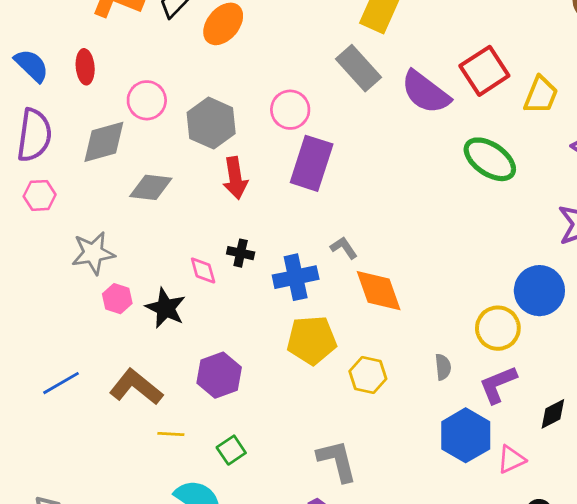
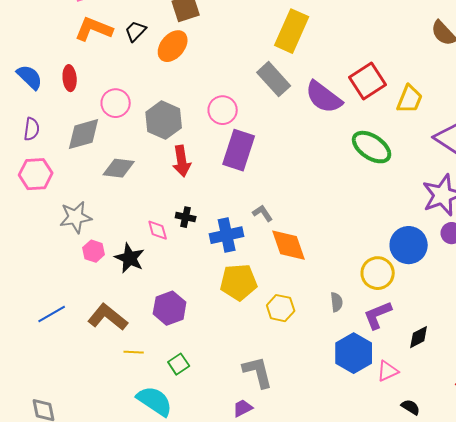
purple semicircle: (34, 135) -> (32, 129), size x0.6
pink hexagon: (40, 195) -> (36, 174), size x1.4

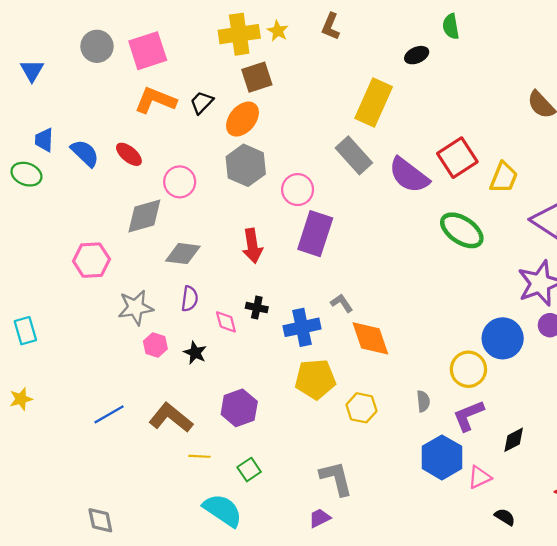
red ellipse: (70, 78) -> (129, 154), turned -45
gray hexagon: (164, 120) -> (246, 165), moved
purple semicircle: (32, 129) -> (190, 299), moved
black star: (130, 258) -> (195, 353), size x0.7

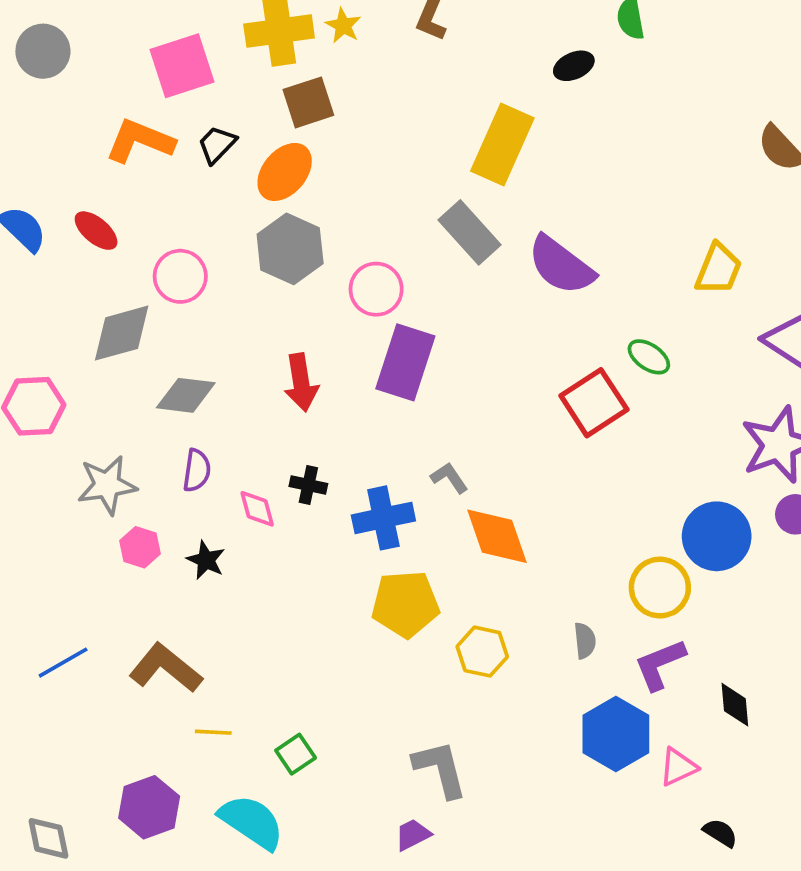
pink square: (148, 51) -> (182, 66), moved
red square: (457, 158) -> (594, 403), moved
green ellipse: (462, 230) -> (649, 357), size x0.6
purple hexagon: (239, 408) -> (149, 807), moved
black diamond: (514, 440) -> (735, 705), turned -68

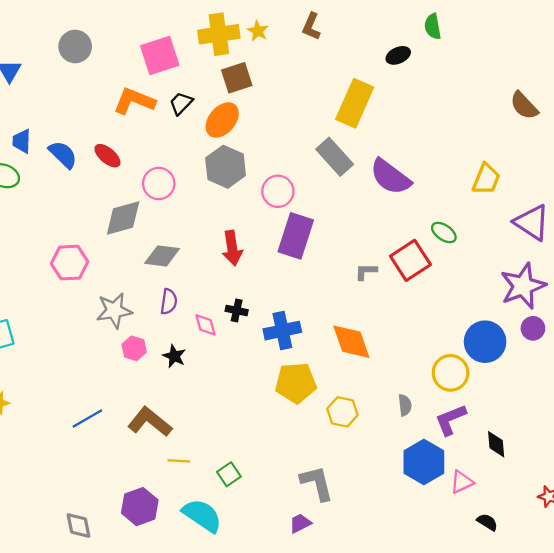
gray L-shape: (449, 478) -> (366, 271), moved, turned -55

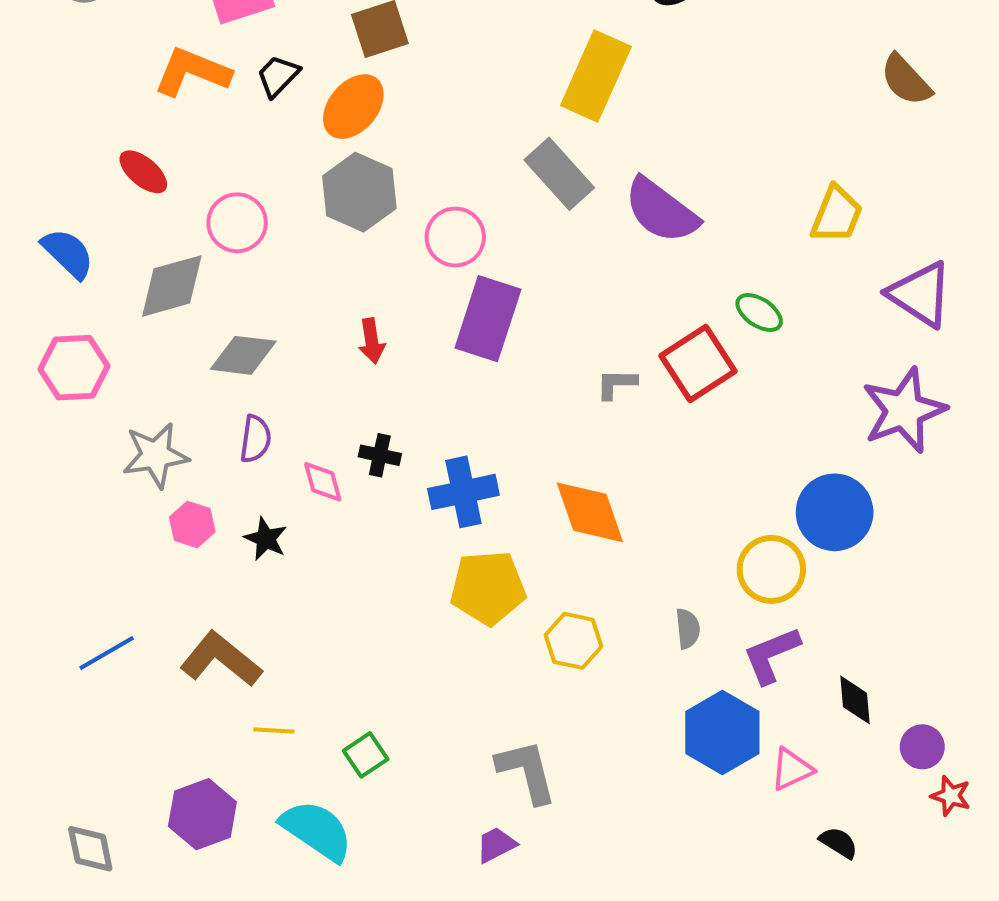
blue semicircle: (63, 155) -> (68, 253), moved
red arrow: (232, 248) -> (372, 341), size x0.7
purple circle: (533, 328) -> (922, 747), moved

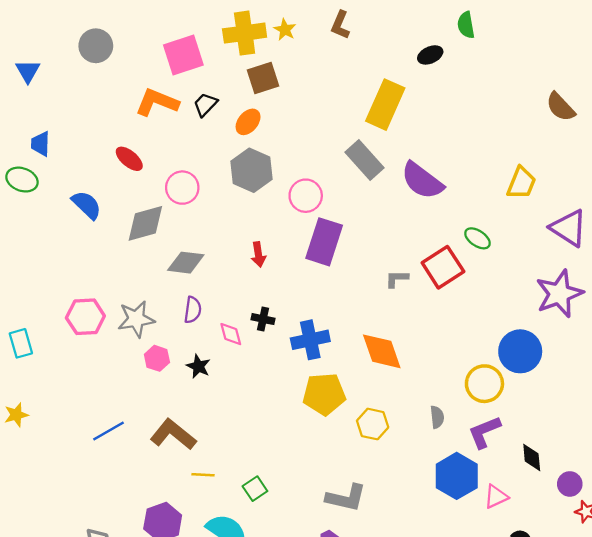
orange ellipse: (353, 107) -> (248, 122), size x0.7
pink hexagon: (74, 368) -> (85, 317), moved
gray L-shape: (527, 771) -> (346, 498), turned 117

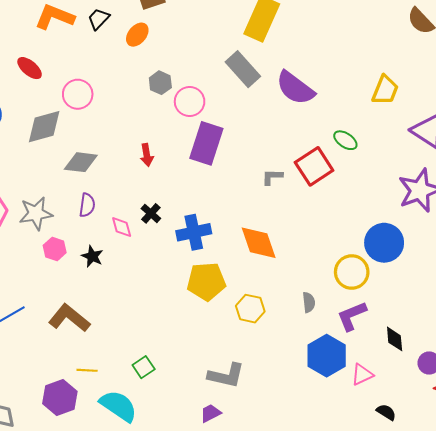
gray hexagon: (251, 170) -> (160, 83), moved, size x0.6
black cross: (263, 319) -> (151, 213), turned 30
yellow line: (203, 475) -> (87, 370), moved

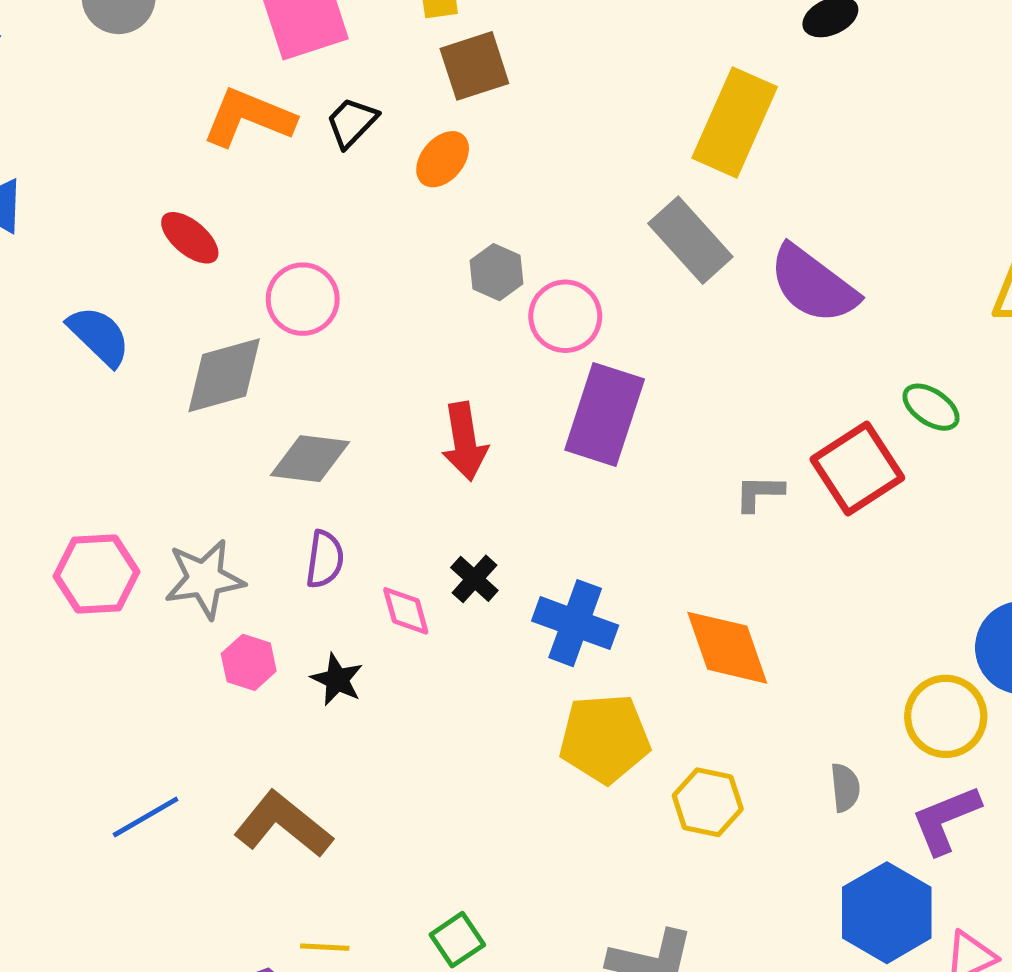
red arrow: (147, 155) -> (465, 441), size x1.4
blue cross: (194, 232) -> (575, 623), turned 32

